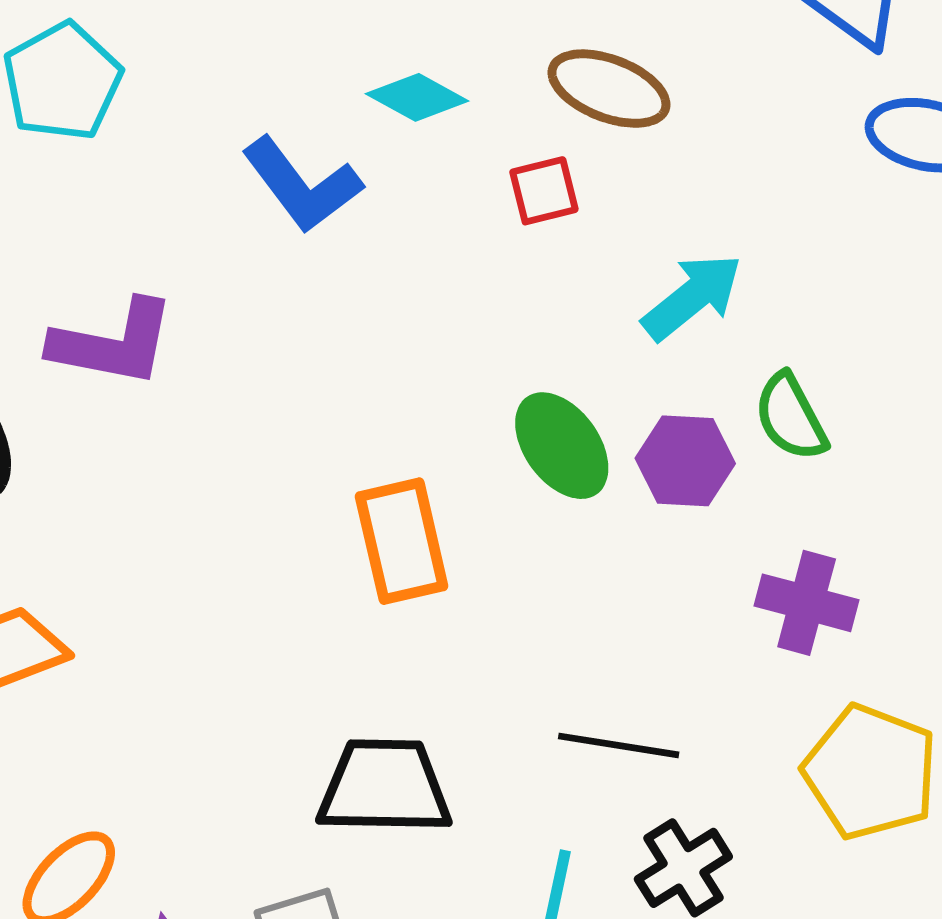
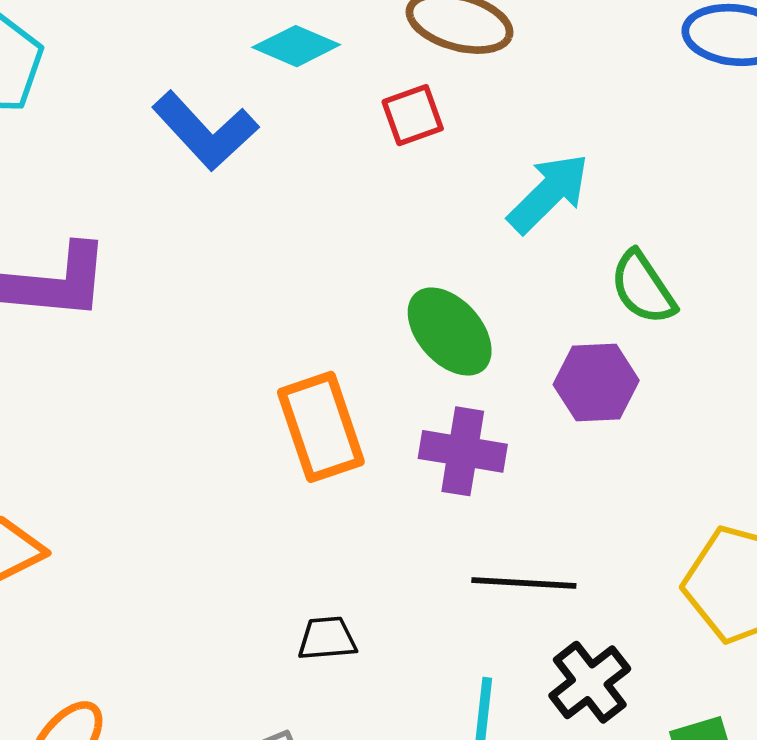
purple hexagon: (685, 461) -> (596, 383), moved
purple cross: (807, 603) -> (463, 451), moved
black trapezoid: (384, 787) -> (327, 639), size x0.5

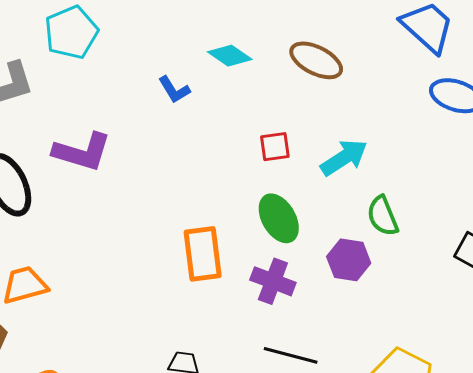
red square: (413, 115) -> (275, 147), moved
blue L-shape: (205, 131) -> (174, 90), size x0.6

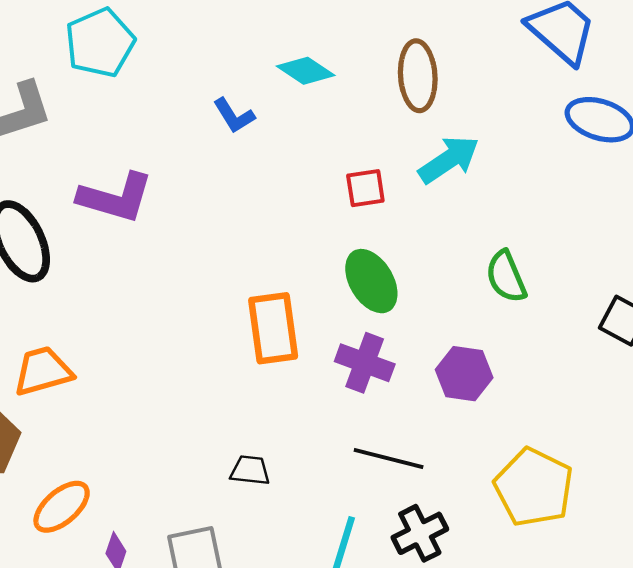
brown ellipse: (316, 60) -> (418, 76), turned 60
cyan arrow: (344, 158) -> (449, 160), moved
purple hexagon: (349, 260) -> (464, 374), moved

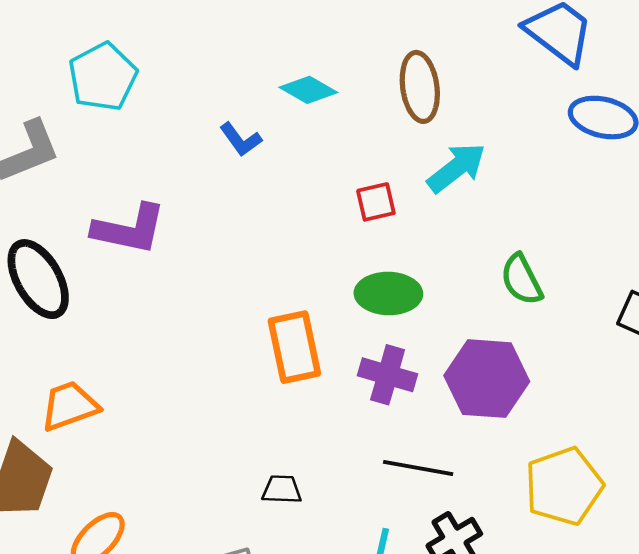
green ellipse: (371, 281) -> (388, 294), turned -54
purple hexagon: (464, 374) -> (487, 379), size x1.5
yellow pentagon: (534, 487) -> (564, 486), turned 30

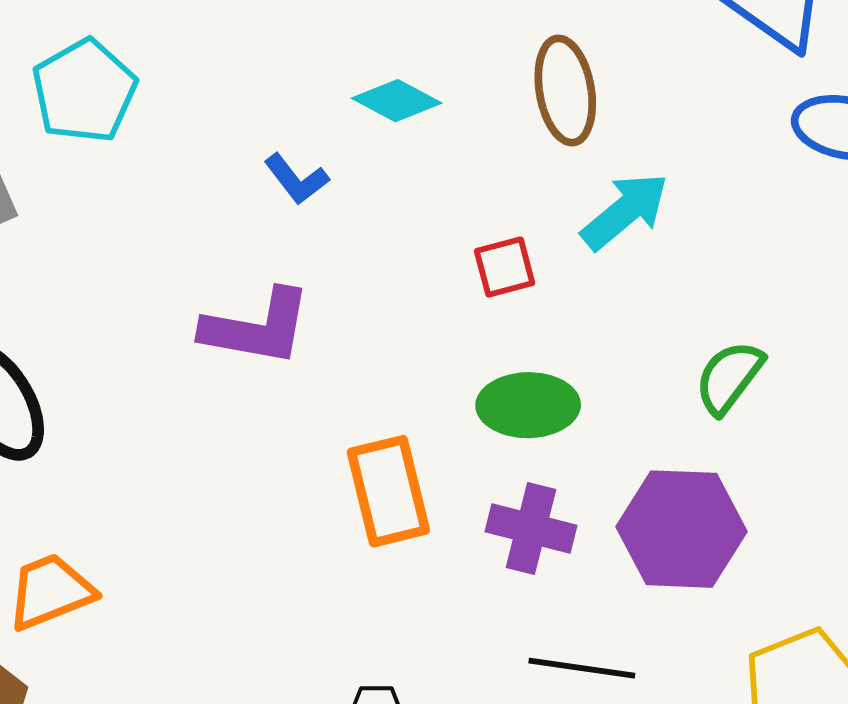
purple L-shape: (129, 229) -> (257, 327), moved
green semicircle: (521, 280) -> (729, 377), turned 66

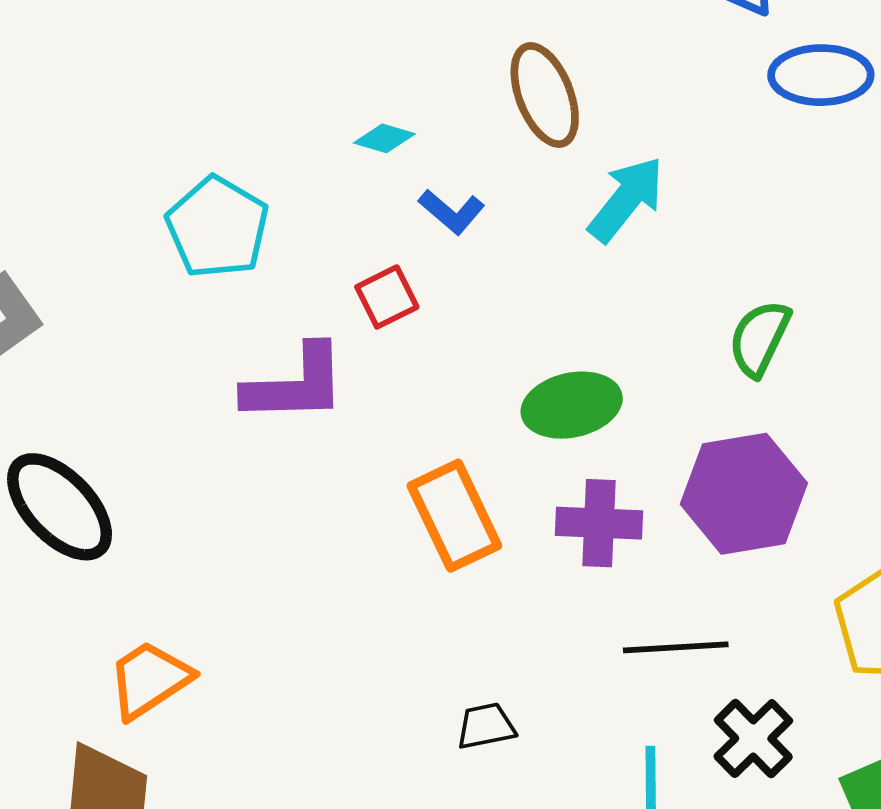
cyan pentagon: (84, 91) -> (217, 227), moved
cyan diamond: (397, 101) -> (384, 138), size x0.7
blue L-shape: (296, 179) -> (452, 212), moved
red square: (505, 267) -> (387, 297), moved

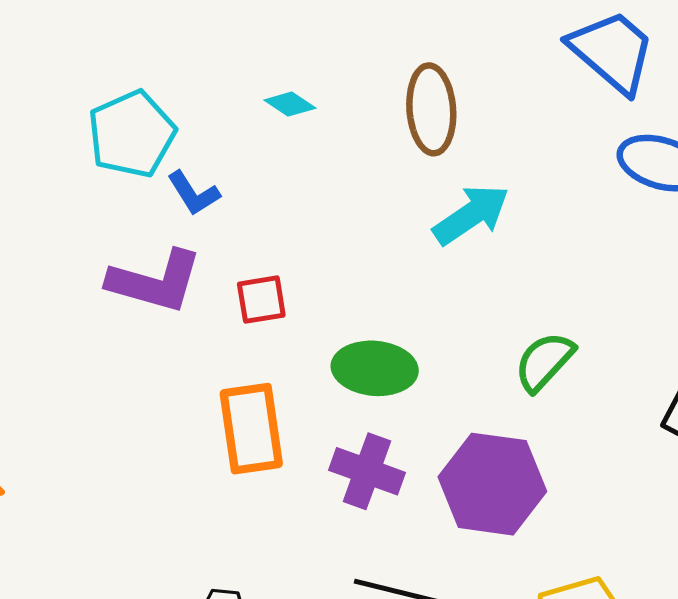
blue L-shape: (452, 212) -> (194, 193), moved
red square: (387, 297) -> (261, 300), moved

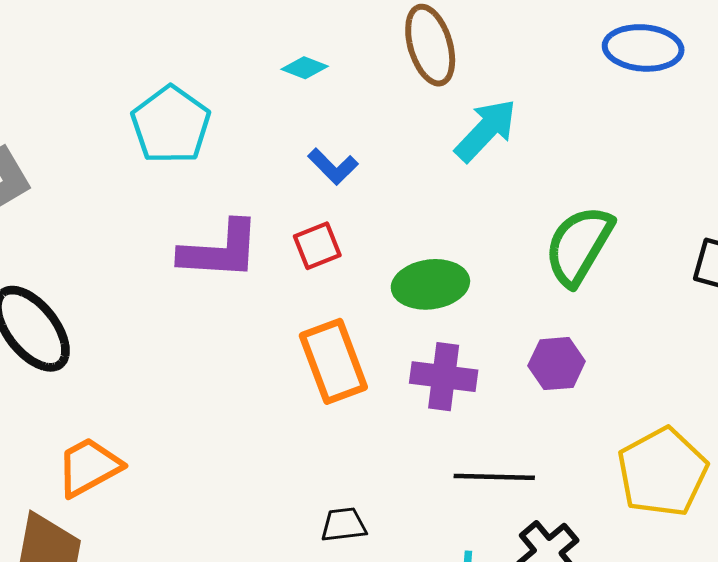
blue L-shape: (194, 193) -> (333, 166), moved
green semicircle: (544, 362) -> (579, 246), size x1.4
purple hexagon: (492, 484) -> (557, 364), size x0.6

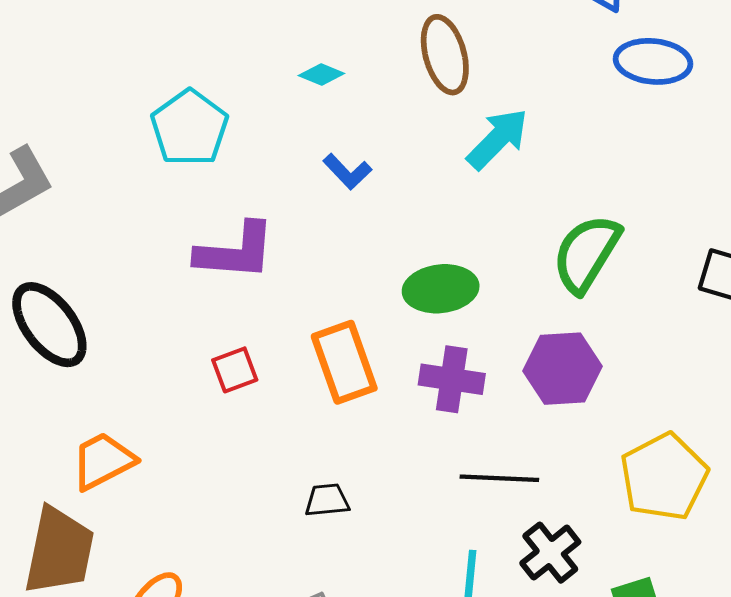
red square: (317, 246) -> (235, 370), moved
purple hexagon: (557, 364) -> (562, 369), size x1.4
black trapezoid: (344, 525) -> (327, 500), moved

